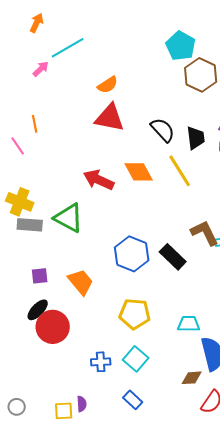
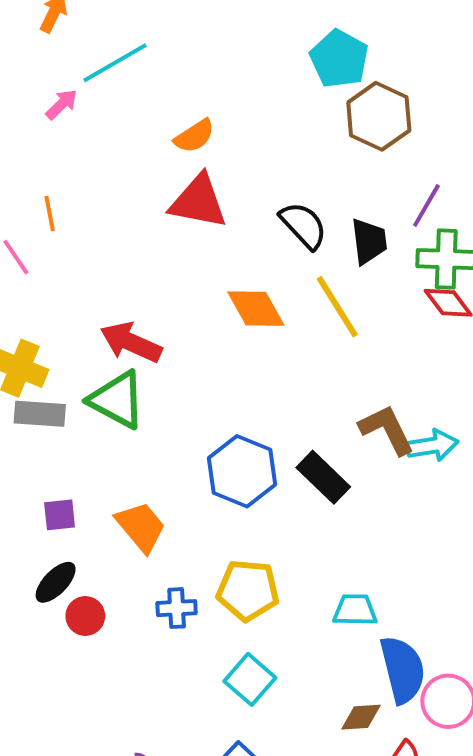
red arrow: (99, 180) -> (131, 342), moved
red circle: (53, 327) -> (85, 616), size x0.6
blue cross: (101, 362) -> (177, 608), moved

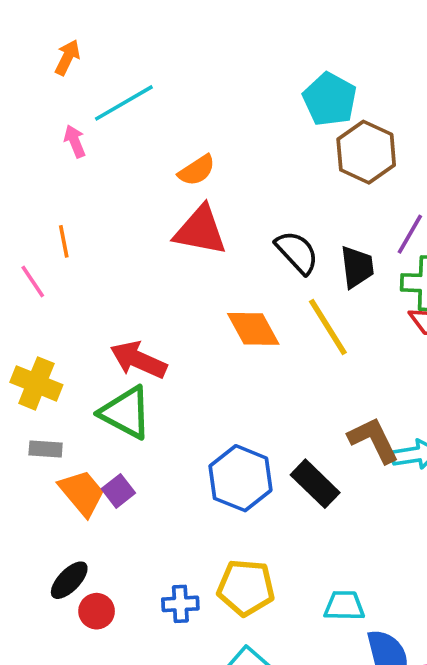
pink arrow: (62, 104) -> (75, 141), turned -68
gray rectangle: (40, 414) -> (46, 449), moved, size x0.7
purple square: (60, 515) -> (118, 491), moved, turned -32
orange trapezoid: (141, 527) -> (82, 493), moved

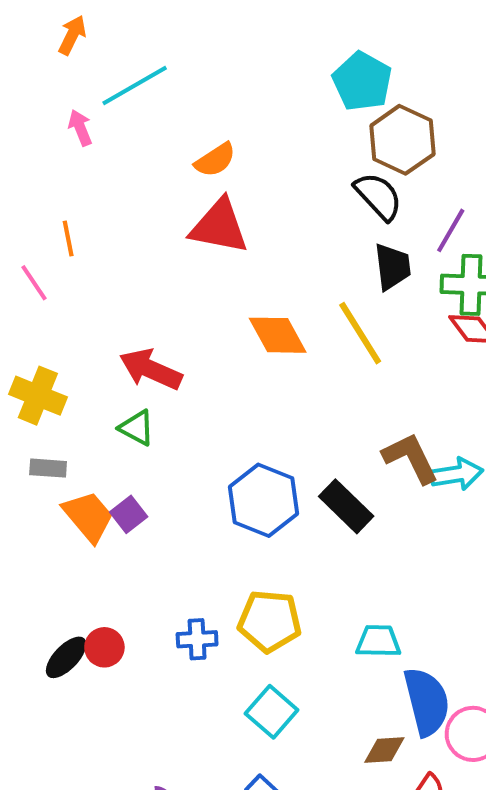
black semicircle: (297, 252) -> (378, 196), moved
green triangle: (126, 413) -> (137, 428), size x0.6
black ellipse: (69, 580) -> (66, 657), moved

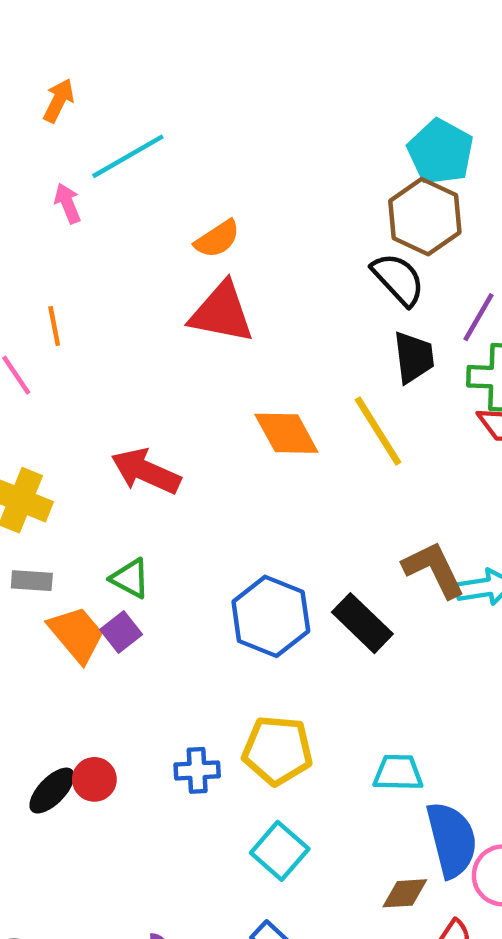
cyan pentagon: (362, 81) -> (441, 152), moved
green triangle: (137, 428) -> (130, 578), moved

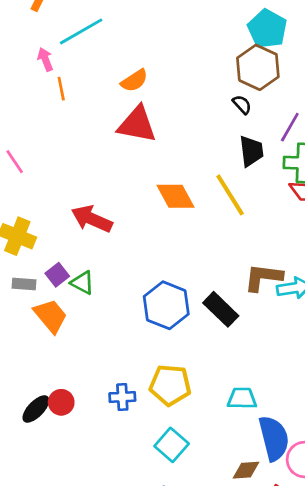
black semicircle: (398, 279) -> (242, 105), size x0.6
orange line: (54, 326) -> (61, 89), moved
brown L-shape: (434, 569) -> (263, 277), turned -57
purple square: (121, 632) -> (57, 275), moved

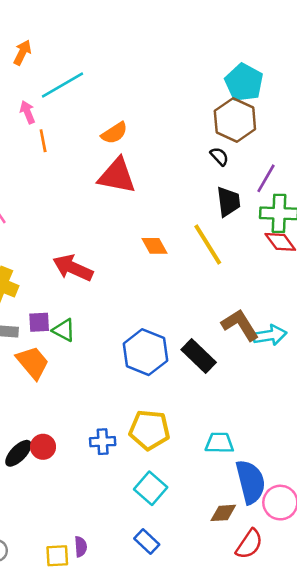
orange diamond: (176, 196) -> (155, 246), size x0.7
purple square: (57, 275) -> (39, 322), turned 35
brown L-shape: (263, 277) -> (240, 325), turned 51

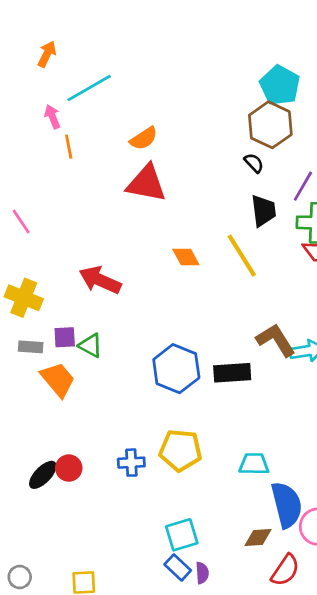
black rectangle: (199, 356) -> (232, 373), turned -48
cyan square: (151, 488) -> (182, 535), moved, turned 32
purple semicircle: (81, 547) -> (202, 573), moved

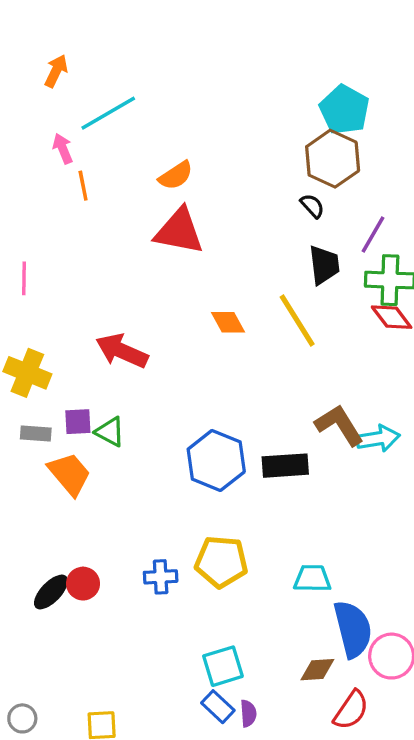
pink line: (21, 222) -> (24, 278), turned 35

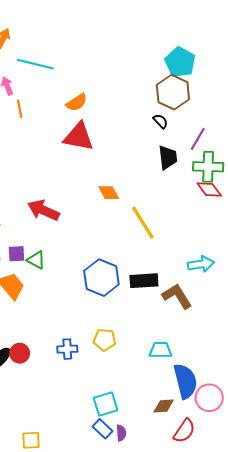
cyan line: (108, 113) -> (35, 64), turned 44
yellow line: (297, 321) -> (143, 223), moved
brown L-shape: (339, 425) -> (177, 296), moved
yellow pentagon: (221, 562) -> (105, 340), size x0.7

